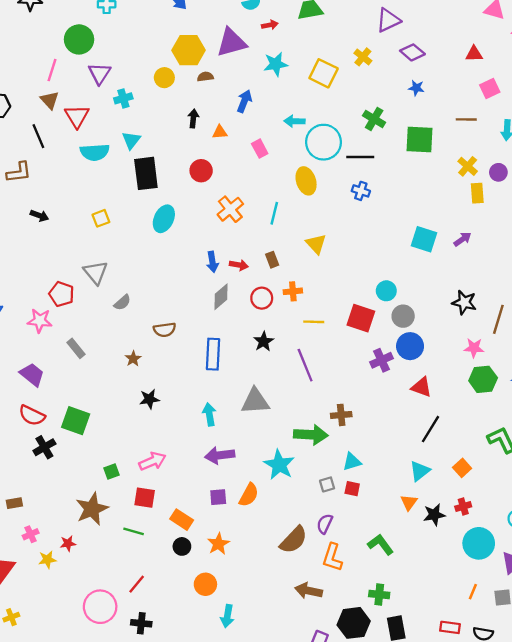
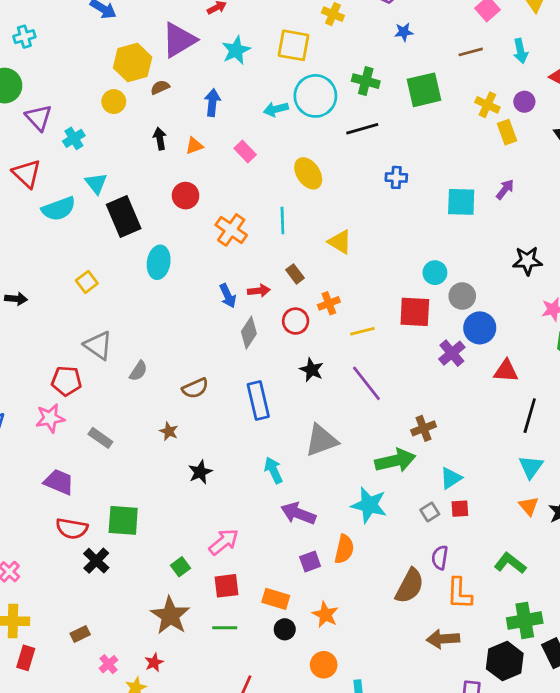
cyan circle: (323, 142) -> (315, 96), moved
blue cross: (361, 191) -> (396, 177), moved
purple arrow: (220, 455) -> (298, 513), turned 44
green cross: (379, 594) -> (525, 620), size x1.4

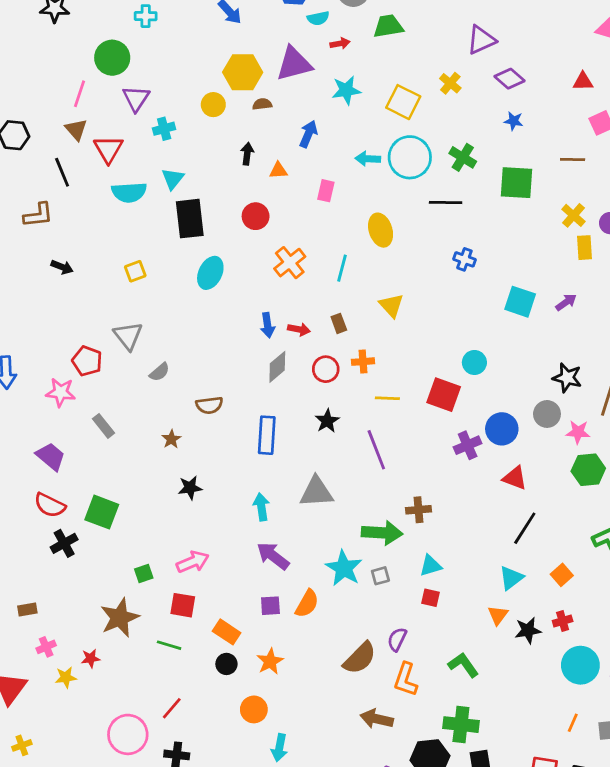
pink rectangle: (245, 151) -> (326, 191), turned 40
gray circle: (462, 296) -> (547, 414), moved
gray square: (430, 512) -> (380, 576), moved

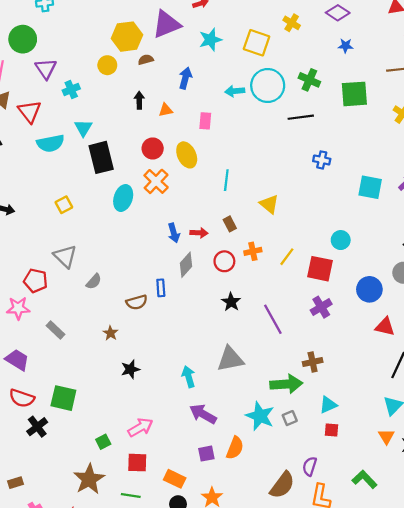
yellow ellipse: (381, 230) -> (187, 155), moved
orange cross: (290, 263) -> (156, 181), moved
yellow line: (387, 398) -> (287, 257), moved, turned -48
blue rectangle: (267, 435) -> (161, 288), moved, size x0.6
purple cross: (468, 445) -> (321, 307), moved

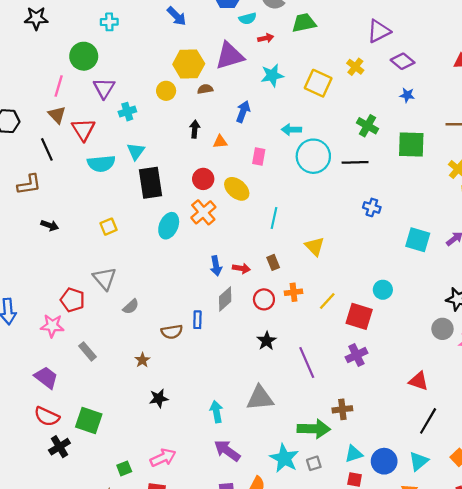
cyan circle: (268, 85) -> (313, 156), moved
yellow ellipse: (187, 155) -> (237, 189), turned -30
blue circle: (369, 289) -> (384, 461), moved

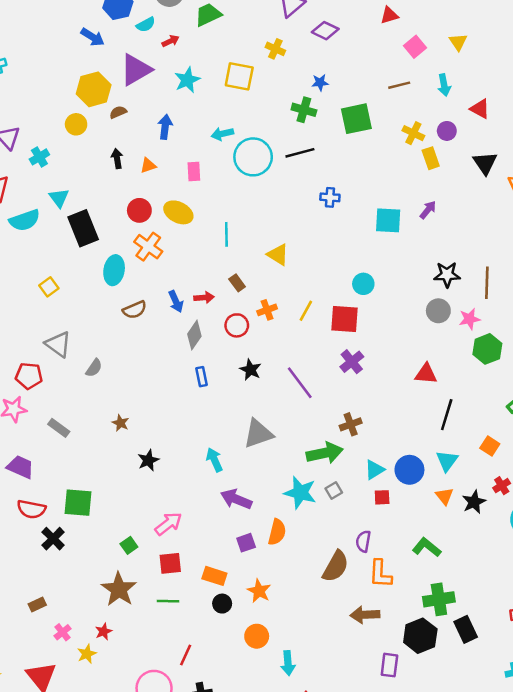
blue arrow: (177, 16) -> (93, 37), moved
blue star: (407, 95) -> (320, 83), moved
blue rectangle: (197, 320) -> (201, 377), moved
brown semicircle: (172, 332) -> (135, 310), moved

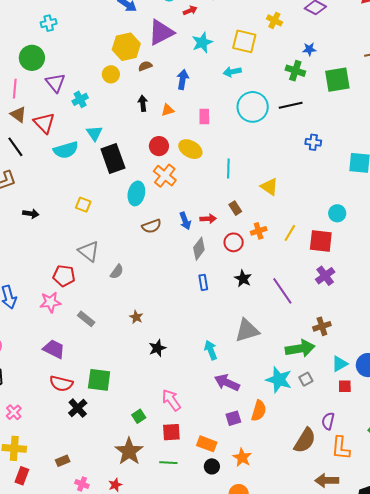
cyan arrow: (222, 134) -> (232, 72), moved
yellow square: (49, 287) -> (83, 205), turned -35
pink arrow: (168, 524) -> (171, 400), turned -90
pink cross: (62, 632) -> (82, 484), turned -32

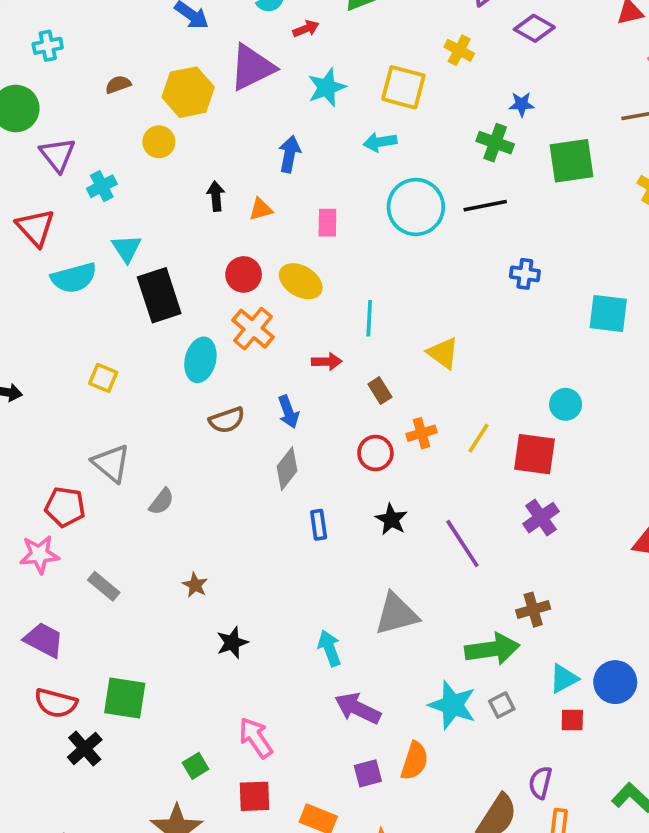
brown semicircle: (145, 66) -> (118, 84), moved
red arrow: (208, 219) -> (327, 362), moved
gray diamond: (199, 249) -> (287, 469), moved

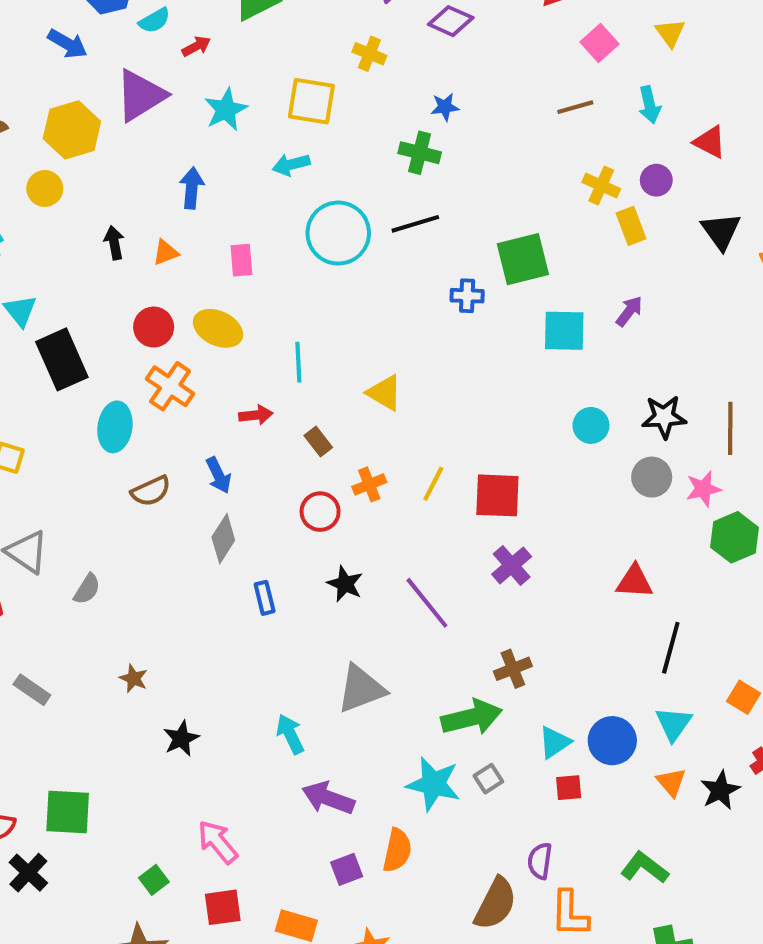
green square: (571, 161) -> (523, 259), moved
cyan circle: (566, 404) -> (591, 425), moved

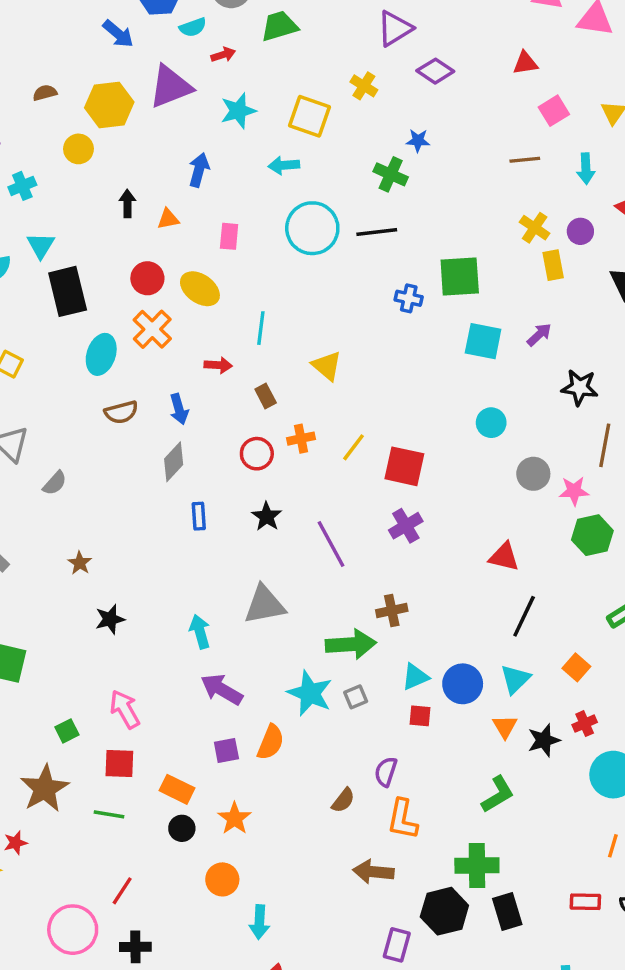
black star: (664, 417) -> (580, 387), moved
green L-shape: (645, 868) -> (498, 794), moved, turned 102
brown semicircle: (495, 904) -> (343, 800), size x0.6

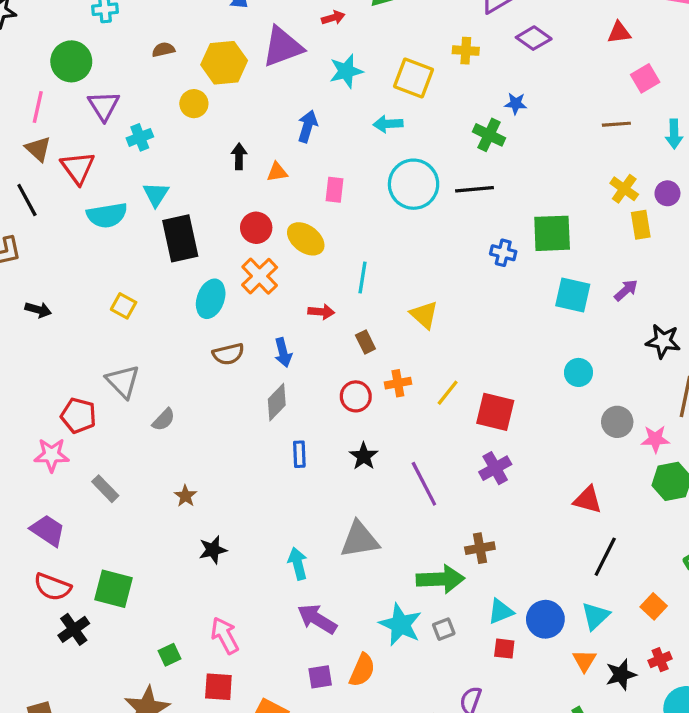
yellow cross: (364, 86) -> (466, 51), turned -30

